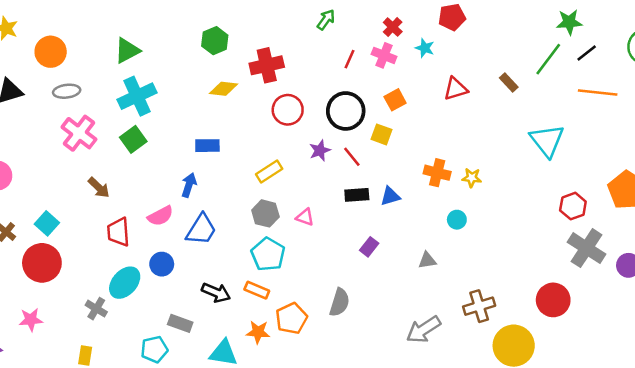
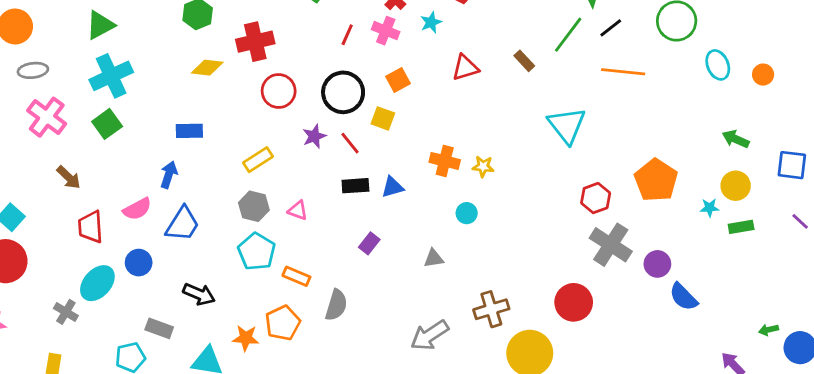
cyan star: (425, 48) -> (431, 22), turned 30
orange rectangle: (257, 290) -> (296, 276), moved

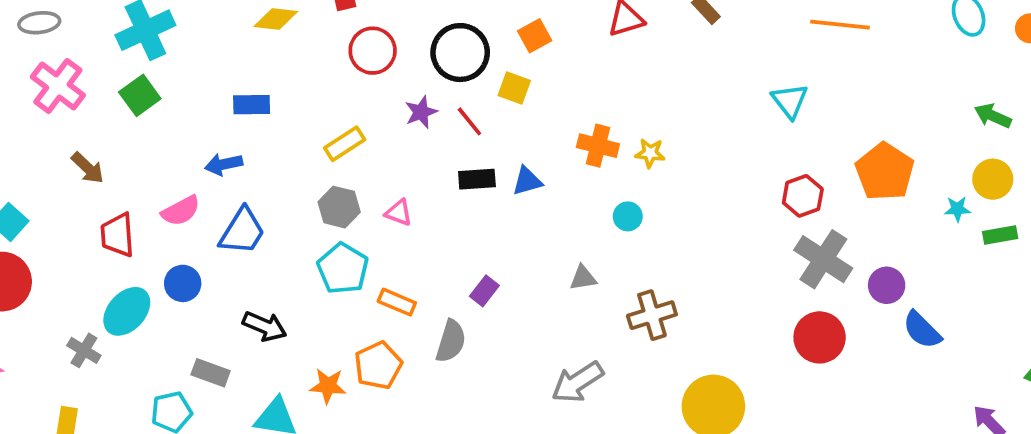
cyan triangle: (567, 125) -> (790, 101), moved, size x0.7
blue arrow: (169, 175) -> (224, 164), turned -120
purple rectangle: (369, 243) -> (484, 291), moved
red circle: (574, 302) -> (820, 337), moved
brown cross: (491, 309) -> (652, 315), moved

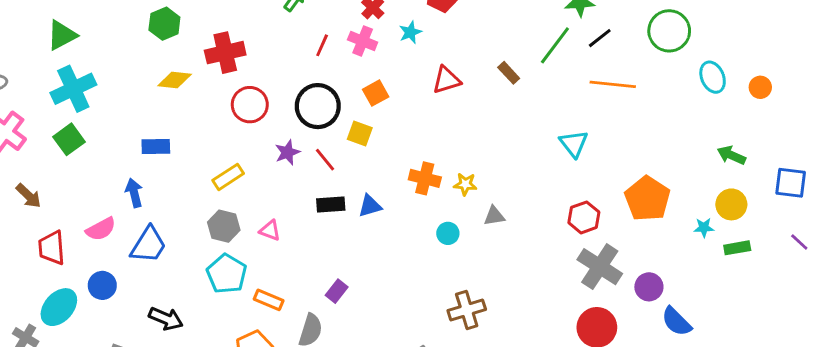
blue arrow: (224, 164) -> (134, 193), turned 88
gray triangle: (583, 278) -> (494, 216), moved

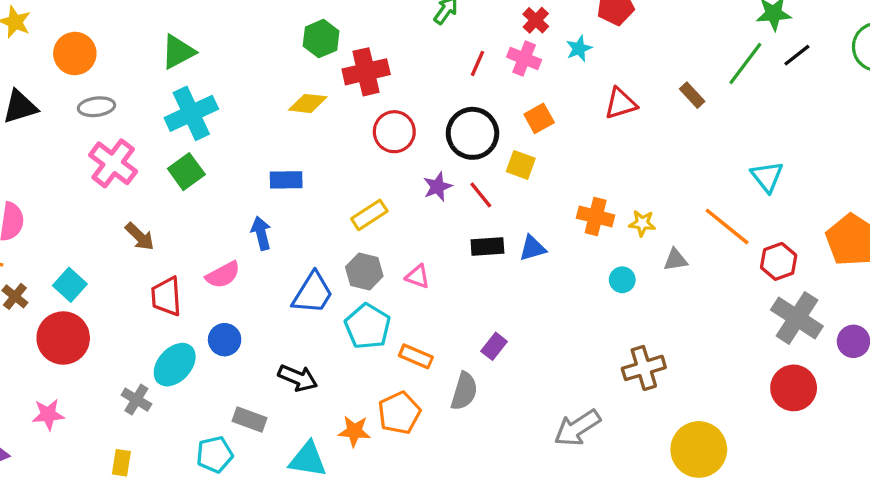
green hexagon: (164, 24) -> (321, 39), moved
orange line: (613, 84) -> (727, 227), moved, turned 33
blue trapezoid: (149, 245) -> (313, 293), moved

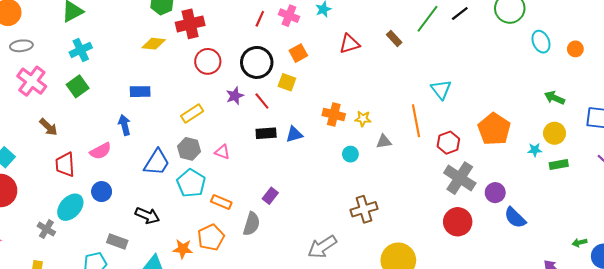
cyan cross: (191, 113) -> (81, 50), size x0.7
orange line: (727, 227) -> (416, 121), turned 40

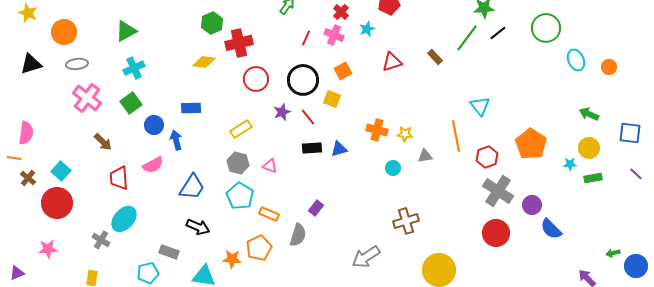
blue trapezoid: (157, 162) -> (192, 187), moved
blue circle: (102, 192) -> (154, 125), moved

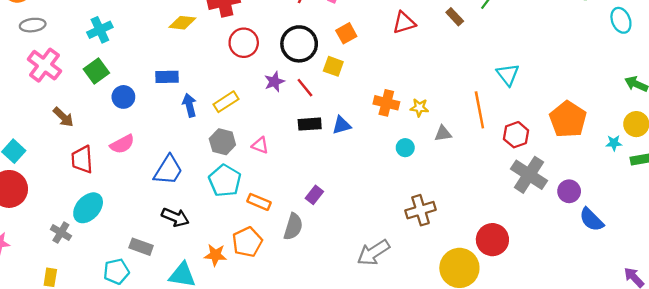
blue arrow: (176, 140) -> (189, 105), moved
red circle: (496, 233) -> (492, 240), moved

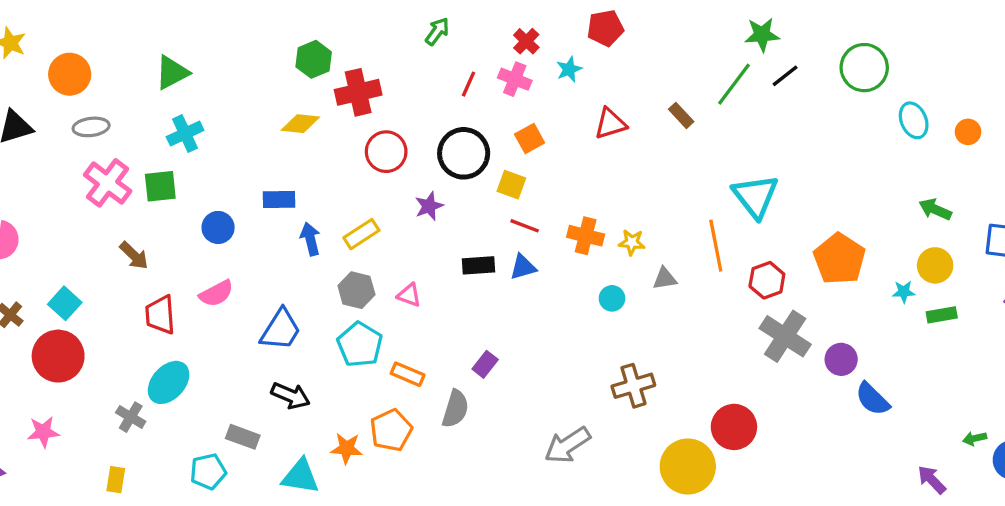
green square: (96, 71) -> (160, 186), moved, turned 30
cyan triangle: (508, 75) -> (755, 196), size x1.4
red line: (305, 88) -> (525, 226), moved, turned -30

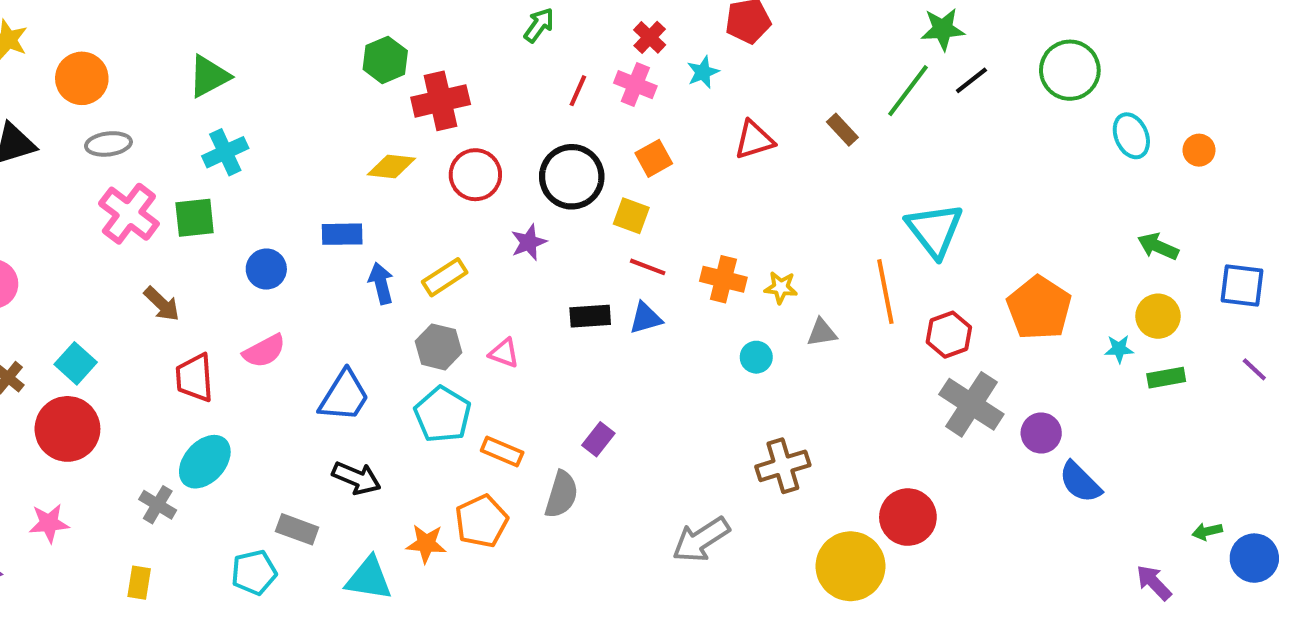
yellow diamond: (300, 124) -> (391, 167), moved

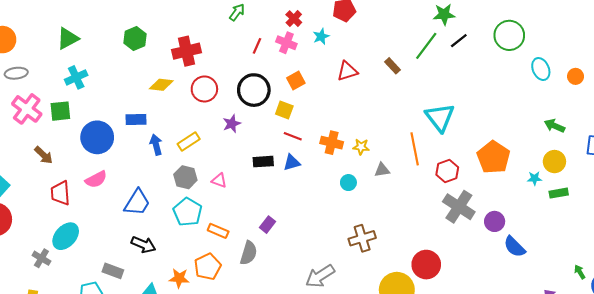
green hexagon: (385, 60) -> (135, 39), moved
blue circle: (266, 269) -> (97, 137), size x1.6
green arrow: (1207, 531) -> (580, 272), turned 72

